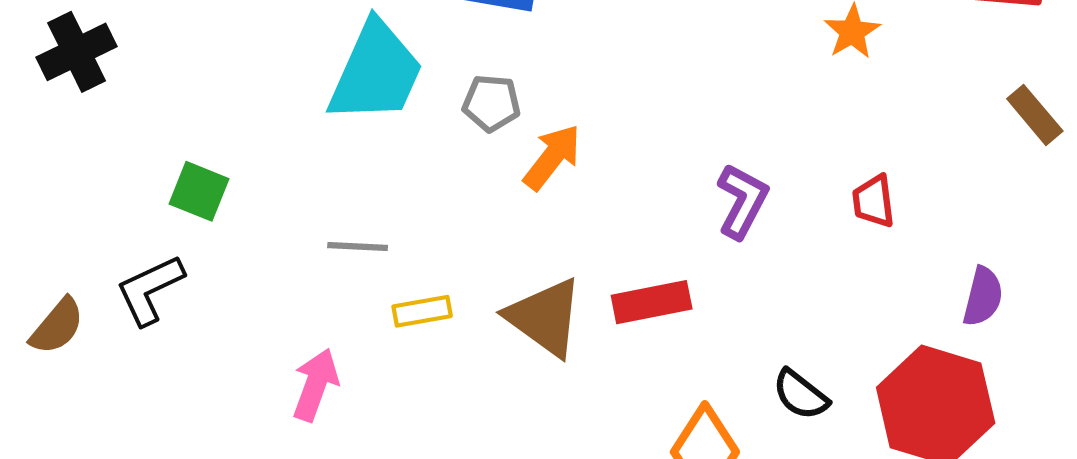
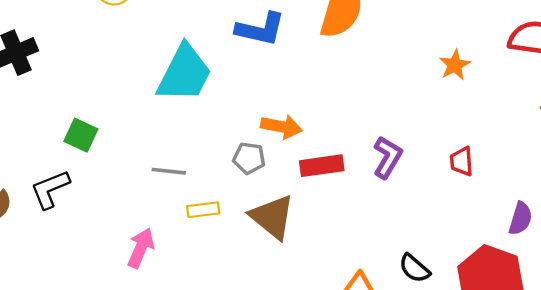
gray pentagon: (491, 103) -> (249, 158), moved
orange arrow: (552, 157) -> (281, 127), turned 60
red rectangle: (652, 302) -> (322, 166), moved

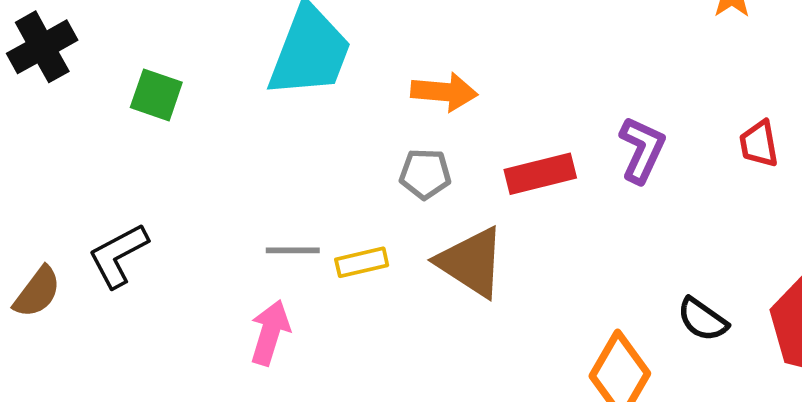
orange arrow: (281, 127) -> (444, 92), moved
green square: (81, 135) -> (156, 95), moved
gray line: (169, 171) -> (293, 250), moved

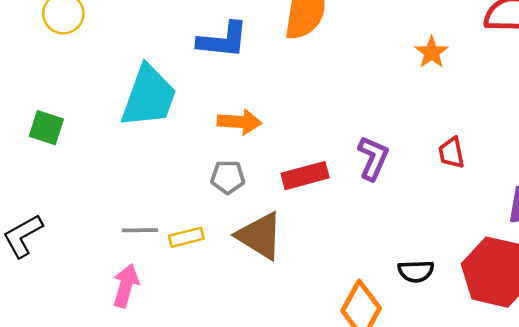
black semicircle: (703, 319) -> (416, 271), turned -36

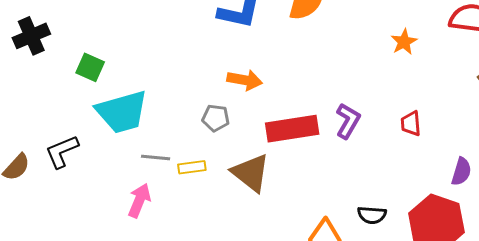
cyan trapezoid: (149, 96) -> (122, 112), moved, turned 48
red rectangle: (305, 176) -> (292, 129), size x1.4
gray pentagon: (228, 177) -> (216, 118), moved

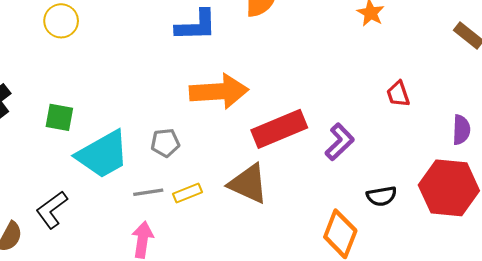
orange arrow: (245, 80) -> (219, 91), size x1.6
gray pentagon: (216, 118) -> (165, 143), moved
purple L-shape: (348, 121) -> (340, 142), moved, turned 30

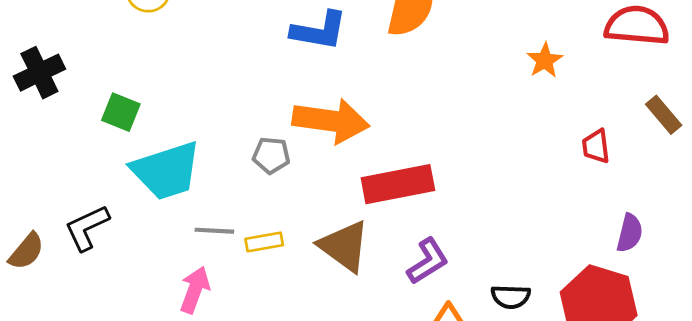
red trapezoid: (398, 94) -> (596, 146), moved
purple L-shape: (340, 142) -> (428, 261), moved
gray pentagon: (165, 143) -> (271, 155), moved

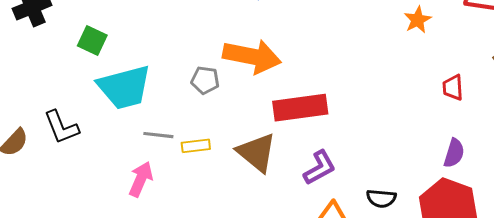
black L-shape: (87, 228) -> (61, 127), turned -90
purple semicircle: (630, 233) -> (454, 153), moved

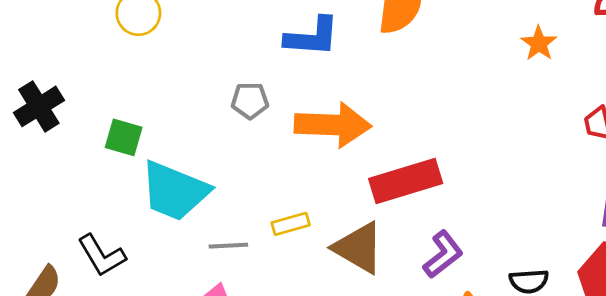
gray pentagon: (205, 80) -> (250, 101), moved
cyan trapezoid: (124, 87) -> (175, 191), turned 46
yellow rectangle: (196, 146) -> (291, 224), moved

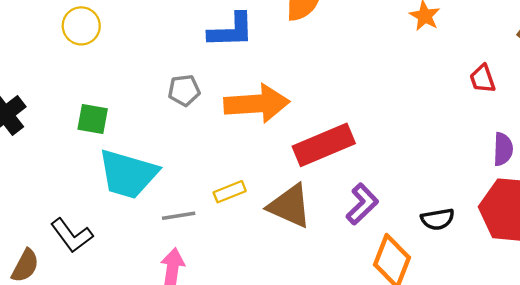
green square: (124, 137) -> (93, 119), moved

